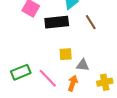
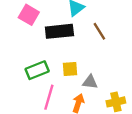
green rectangle: (21, 72) -> (37, 70), moved
pink line: (48, 78) -> (49, 97), turned 60

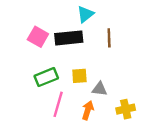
pink square: (29, 15) -> (38, 37), moved
brown line: (99, 31) -> (109, 38), turned 30

